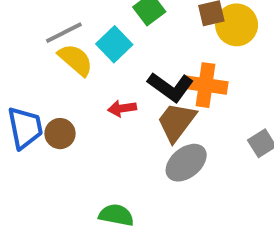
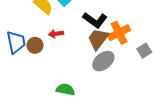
orange cross: (206, 85) -> (119, 33), moved, turned -35
red arrow: (122, 108) -> (56, 34), moved

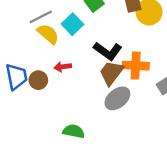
orange cross: (119, 33) -> (136, 66), turned 30

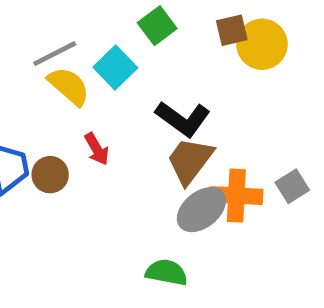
orange cross: (136, 66) -> (236, 196), moved
red arrow: (63, 67) -> (97, 149), turned -112
green semicircle: (74, 131) -> (167, 272), moved

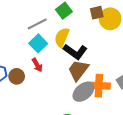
gray line: (55, 54) -> (37, 24), moved
cyan square: (115, 68) -> (38, 43), moved
yellow semicircle: (69, 86) -> (62, 37), moved, turned -108

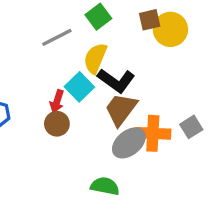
cyan square: (38, 43) -> (79, 87), moved
red arrow: (37, 65) -> (57, 101), turned 48
brown circle: (17, 76) -> (57, 124), moved

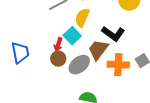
black L-shape: (116, 81) -> (113, 34), moved
gray ellipse: (129, 143) -> (79, 65), moved

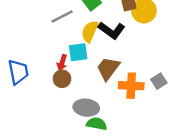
black L-shape: (113, 34) -> (112, 30), moved
cyan square: (72, 36) -> (78, 52), turned 36
gray ellipse: (79, 65) -> (86, 108), moved, turned 45

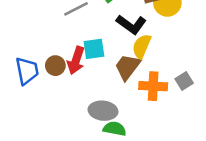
yellow semicircle: (90, 31) -> (142, 46), moved
red arrow: (62, 63) -> (76, 60), size x1.5
brown circle: (62, 79) -> (55, 66), moved

